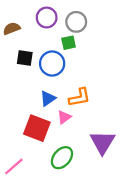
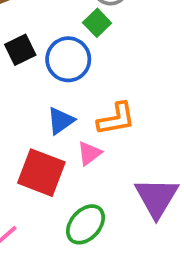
green square: (69, 43) -> (97, 23), turned -32
black square: (25, 58) -> (20, 50), turned -35

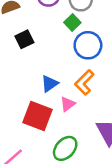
blue circle: (68, 59) -> (88, 45), moved
orange L-shape: (116, 119) -> (84, 82), turned 145

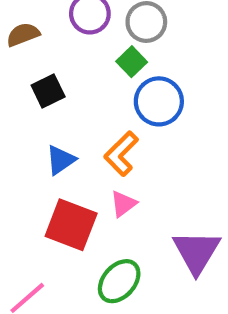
orange L-shape: (84, 82) -> (121, 154), moved
blue triangle: (50, 84) -> (61, 160), moved

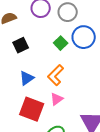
green square: (132, 62) -> (61, 43), moved
blue circle: (159, 101) -> (84, 37), moved

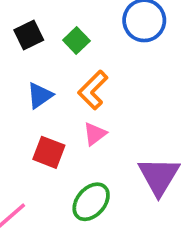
green square: (61, 43) -> (76, 41), moved
red square: (32, 109) -> (49, 152), size x0.7

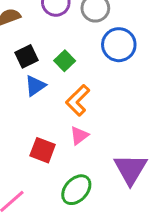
blue triangle: (40, 95) -> (35, 86), moved

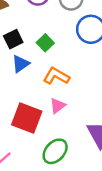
orange L-shape: (78, 100) -> (56, 76), turned 75
red square: (43, 150) -> (27, 118), size x1.4

